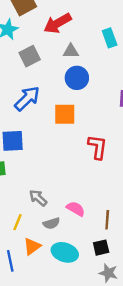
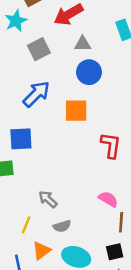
pink semicircle: (76, 209) -> (108, 199), moved

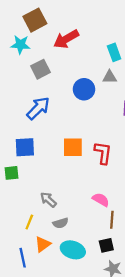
cyan star: (16, 21) -> (20, 45), turned 30
gray triangle: (83, 44) -> (110, 77), moved
orange square: (76, 111) -> (73, 147), moved

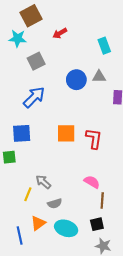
red arrow: (66, 39) -> (60, 33), size x0.6
gray triangle: (110, 77) -> (99, 77), moved
yellow line: (29, 222) -> (28, 194), moved

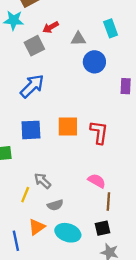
red arrow: (60, 33) -> (51, 27), moved
gray triangle: (99, 77) -> (78, 39), moved
blue circle: (76, 80) -> (94, 62), moved
blue square: (22, 133) -> (31, 130), moved

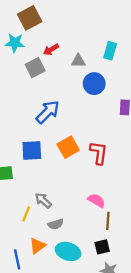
cyan rectangle: (111, 28) -> (110, 51), turned 36
blue arrow: (32, 86) -> (48, 112), moved
orange square: (68, 127) -> (68, 147), turned -30

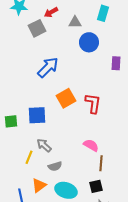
blue square: (32, 151) -> (37, 115), moved

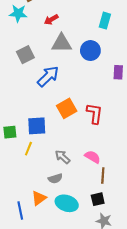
gray triangle: (75, 22) -> (62, 43), moved, size x1.5
gray square: (37, 28) -> (25, 55), moved
gray arrow: (44, 145) -> (63, 157), moved
yellow line: (29, 157) -> (28, 149), moved

